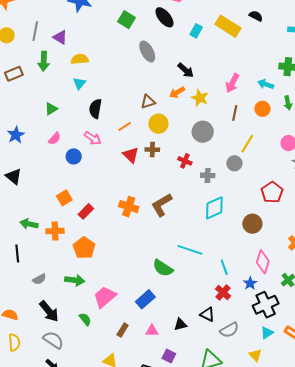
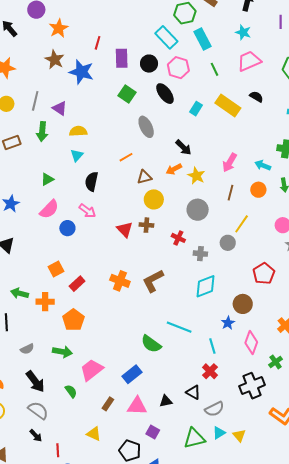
orange line: (125, 127) -> (126, 157), moved
pink semicircle: (54, 139) -> (49, 209), size x1.5
blue star: (250, 283) -> (228, 323), moved
pink triangle: (152, 331) -> (137, 406), size x1.5
cyan triangle: (267, 333) -> (219, 433), moved

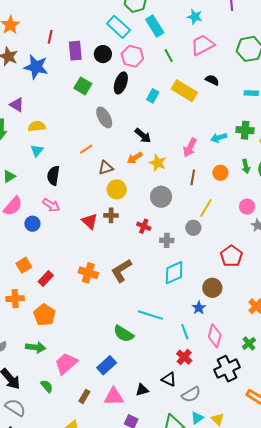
black ellipse: (165, 94) -> (121, 83), turned 60
cyan arrow: (263, 165) -> (219, 138), moved, turned -35
pink diamond: (251, 342) -> (215, 336), moved

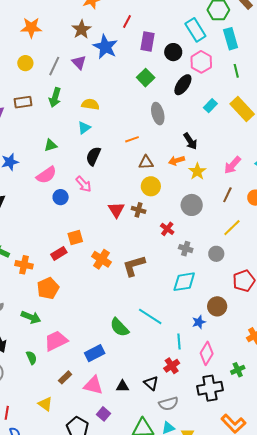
purple triangle: (17, 105) -> (79, 62), moved
gray circle: (193, 228) -> (216, 254), moved
orange square: (24, 265) -> (75, 237), moved

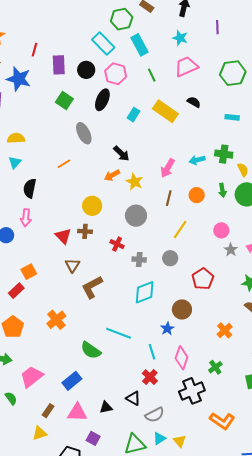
brown triangle: (146, 162) -> (72, 265), moved, turned -42
pink arrow: (83, 184) -> (26, 218), turned 60
orange cross: (101, 259) -> (56, 320), moved, turned 30
yellow triangle: (45, 404) -> (40, 433), moved, turned -42

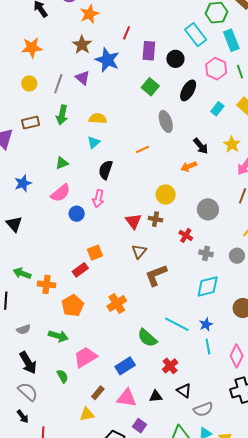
pink hexagon: (116, 74) -> (216, 69), moved
yellow star: (134, 182) -> (232, 144), moved
blue star: (167, 329) -> (206, 324), moved
red cross: (150, 377) -> (170, 366), moved

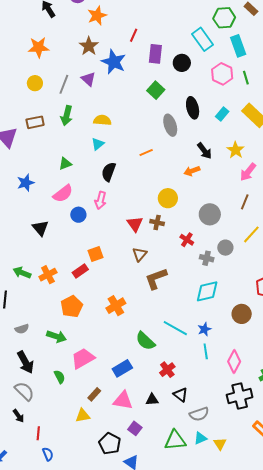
black ellipse: (188, 90) -> (193, 108), moved, turned -45
black triangle: (14, 224) -> (40, 228), moved
gray circle: (237, 256) -> (225, 248), moved
orange cross: (47, 284) -> (48, 275), moved, turned -36

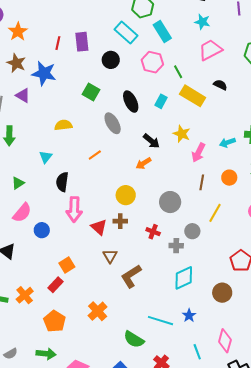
purple rectangle: (155, 54) -> (82, 42), moved
green line: (246, 78) -> (178, 72), moved
yellow semicircle: (102, 120) -> (63, 125), moved
pink arrow: (101, 200) -> (74, 209), moved, size x1.4
cyan line: (206, 351) -> (197, 352), moved

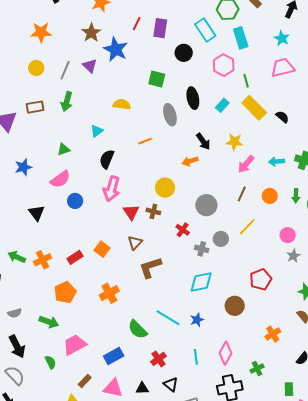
black semicircle: (220, 85) -> (282, 117), moved
green square: (91, 92) -> (157, 79), turned -30
yellow star: (182, 134) -> (234, 142), turned -30
orange square: (67, 265) -> (102, 249), moved, turned -35

